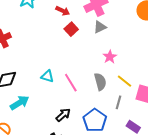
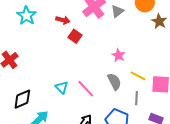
gray triangle: (100, 27) -> (117, 11), moved
cyan triangle: (47, 76) -> (62, 87), turned 40

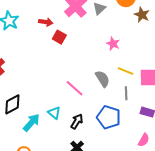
pink star: (118, 55) -> (113, 44), moved
cyan triangle: (62, 87) -> (54, 113), moved

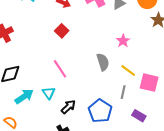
red square: (59, 37) -> (62, 31), moved
gray semicircle: (102, 79) -> (103, 62), moved
pink line: (75, 88) -> (60, 69), moved

